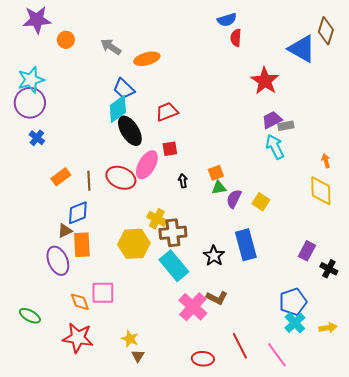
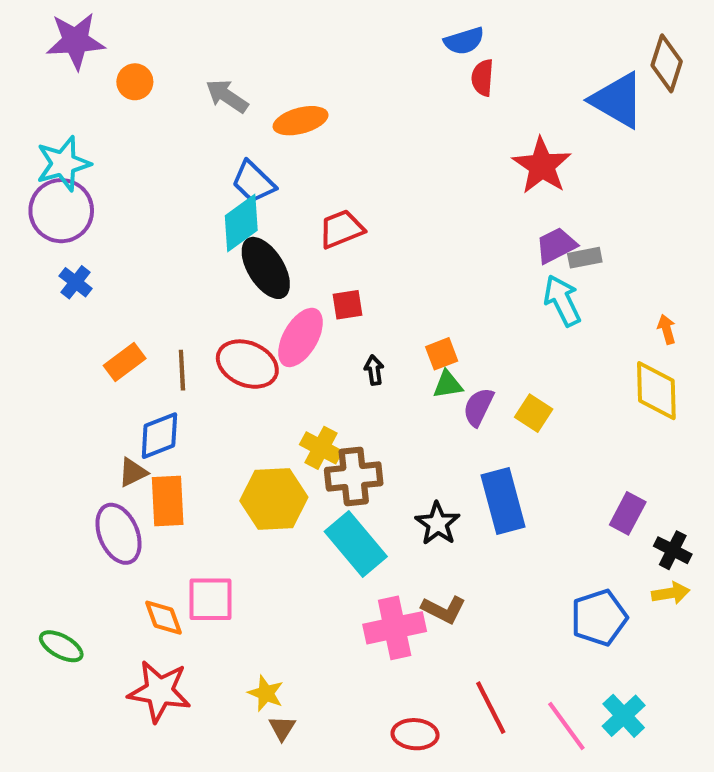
pink cross: (193, 307) -> (395, 628), turned 36
cyan cross: (295, 323) -> (624, 716), moved
yellow arrow: (328, 328) -> (671, 593), moved

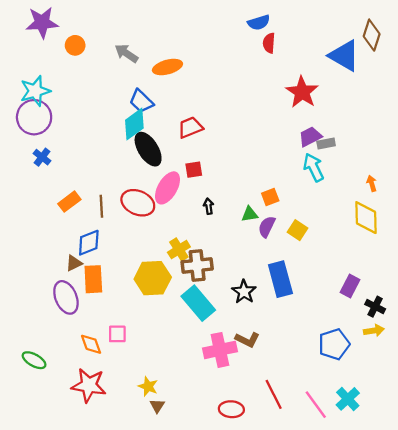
orange square: (442, 354) -> (270, 197), moved
yellow cross: (321, 448) -> (179, 250), turned 30
pink square: (211, 599) -> (117, 334), size x0.7

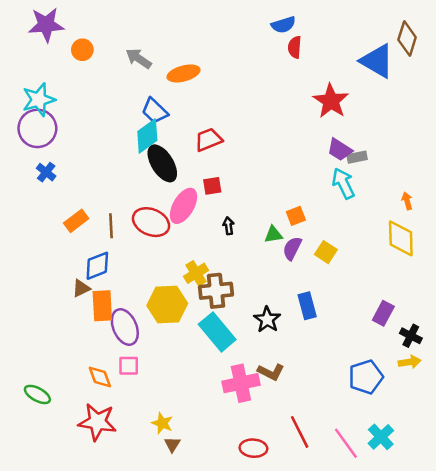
purple trapezoid: (310, 137) -> (340, 150), turned -120
blue rectangle: (280, 279) -> (307, 306), size x0.7
purple ellipse: (66, 297) -> (125, 327), moved

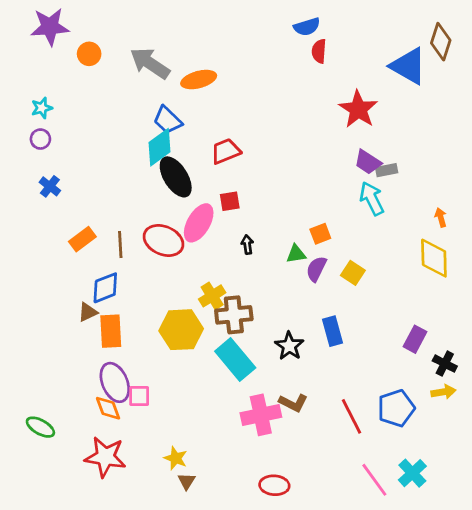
gray arrow: (139, 58) -> (150, 63), size x1.4
cyan star: (39, 100) -> (42, 108), size x0.6
purple circle: (37, 128) -> (40, 139), size x0.5
purple ellipse: (125, 327) -> (115, 382), moved
red line: (300, 432) -> (351, 416), moved

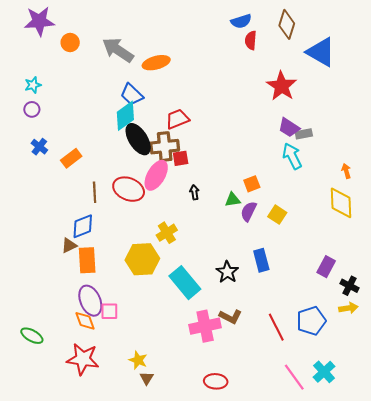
brown diamond: (441, 42) -> (287, 24), moved
orange rectangle: (82, 239) -> (71, 158), moved
brown cross: (234, 315) -> (165, 147), moved

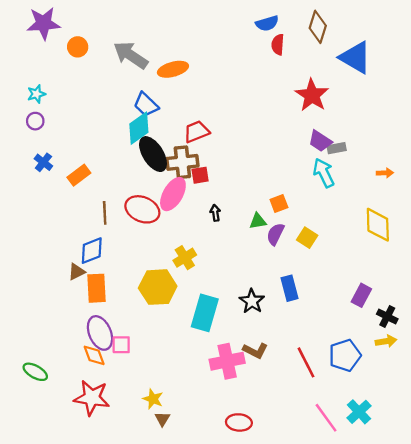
orange arrow: (346, 171) -> (385, 173), moved, turned 104
cyan rectangle: (185, 283) -> (205, 313), turned 56

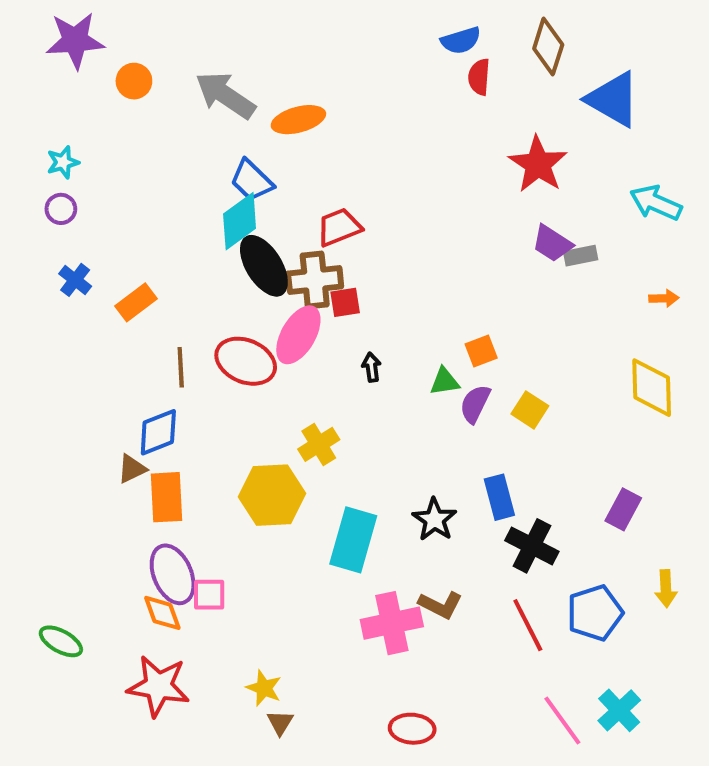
cyan arrow: (324, 173) -> (656, 203), moved, turned -40
black cross: (387, 316) -> (532, 546), moved, size x1.4
yellow arrow: (386, 341) -> (666, 589), turned 96

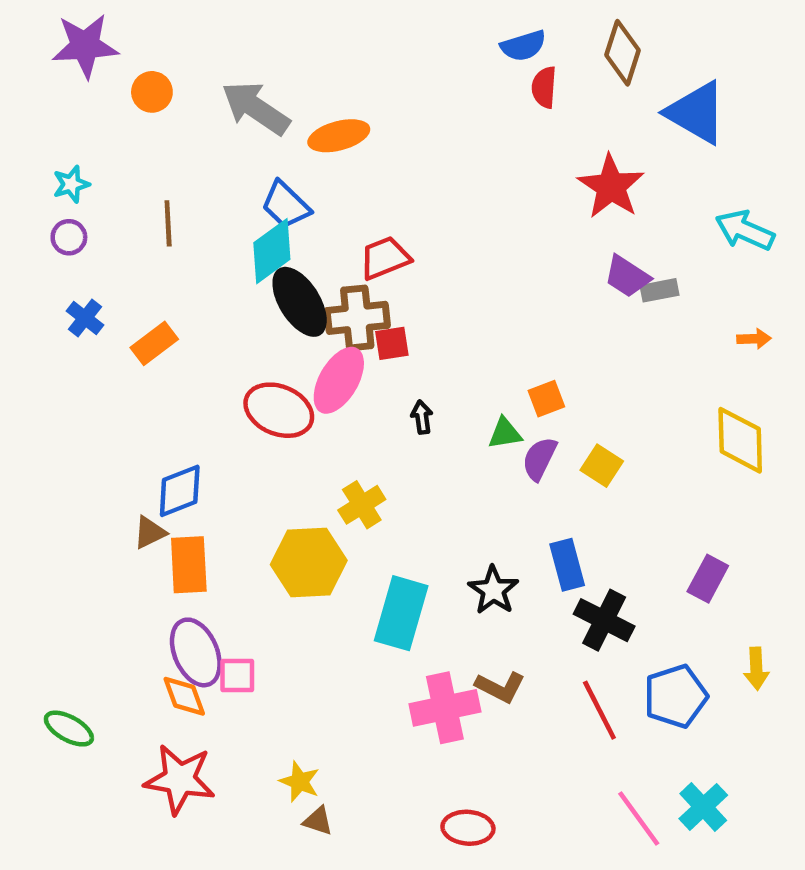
brown line: (181, 367) -> (168, 223), moved
brown triangle: (280, 723) -> (318, 821), turned -44

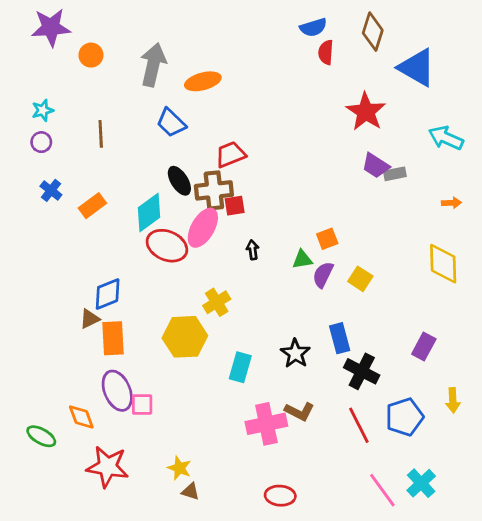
gray arrow: (256, 108) -> (153, 65), turned 69
cyan diamond: (272, 251) -> (149, 213), moved
black ellipse: (300, 302) -> (179, 181), size x0.7
cyan rectangle: (401, 613) -> (240, 367), size x0.7
orange diamond: (184, 696) -> (81, 417), moved

